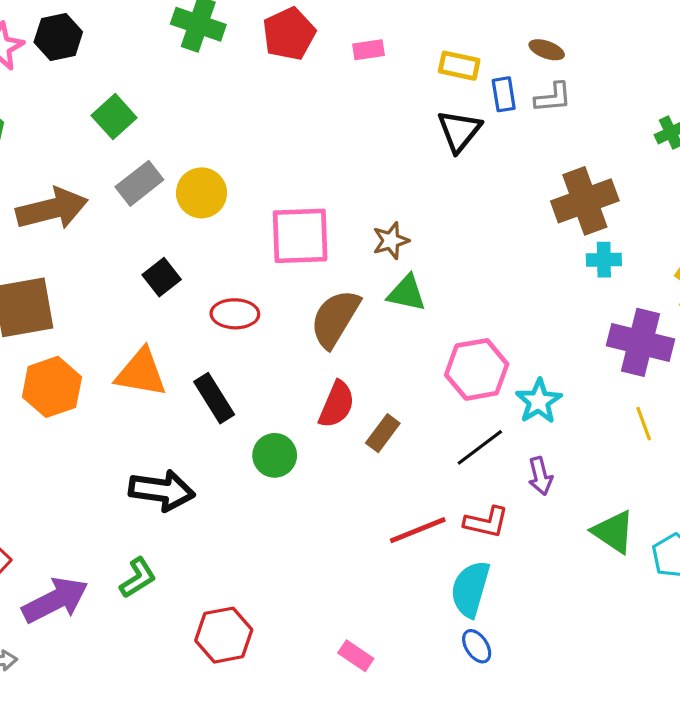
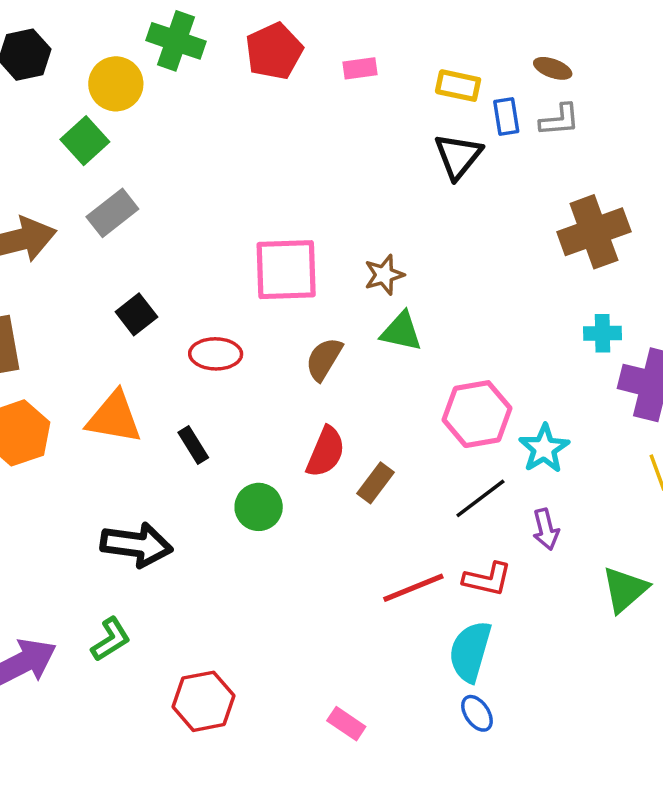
yellow circle: (201, 193) -> (116, 84), moved
cyan cross: (604, 260) -> (603, 333), moved
brown semicircle: (335, 319) -> (324, 359), size x0.7
black rectangle: (214, 398) -> (193, 445), size x0.7
green triangle: (613, 532) -> (625, 589), turned 45

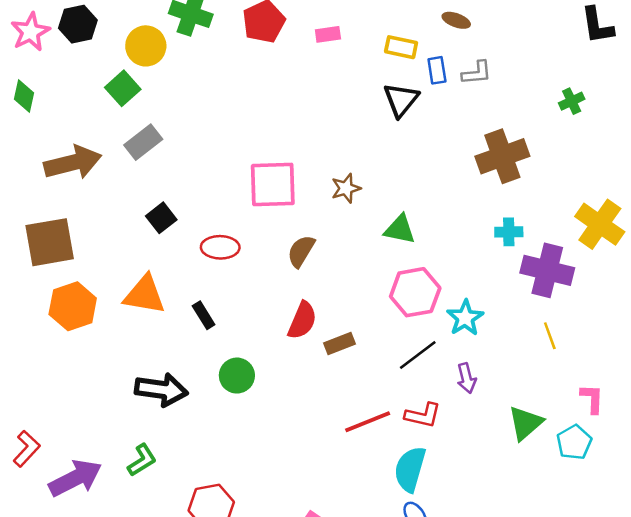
brown ellipse: (553, 68) -> (456, 20), moved
green triangle: (401, 332) -> (400, 229), moved
brown rectangle: (376, 483) -> (339, 343), turned 32
green circle: (259, 507) -> (237, 376), moved

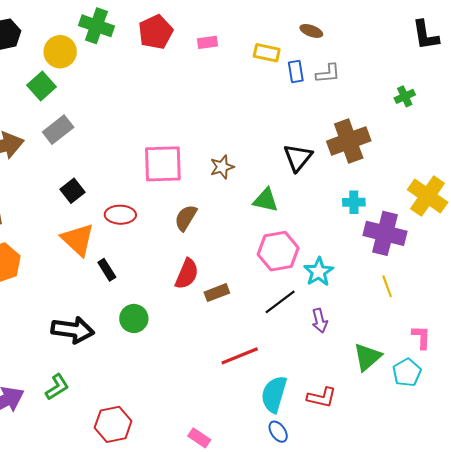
black triangle: (401, 100) -> (298, 158), moved
orange triangle: (145, 295) -> (78, 240), moved, turned 33
red L-shape: (423, 415) -> (322, 397), moved

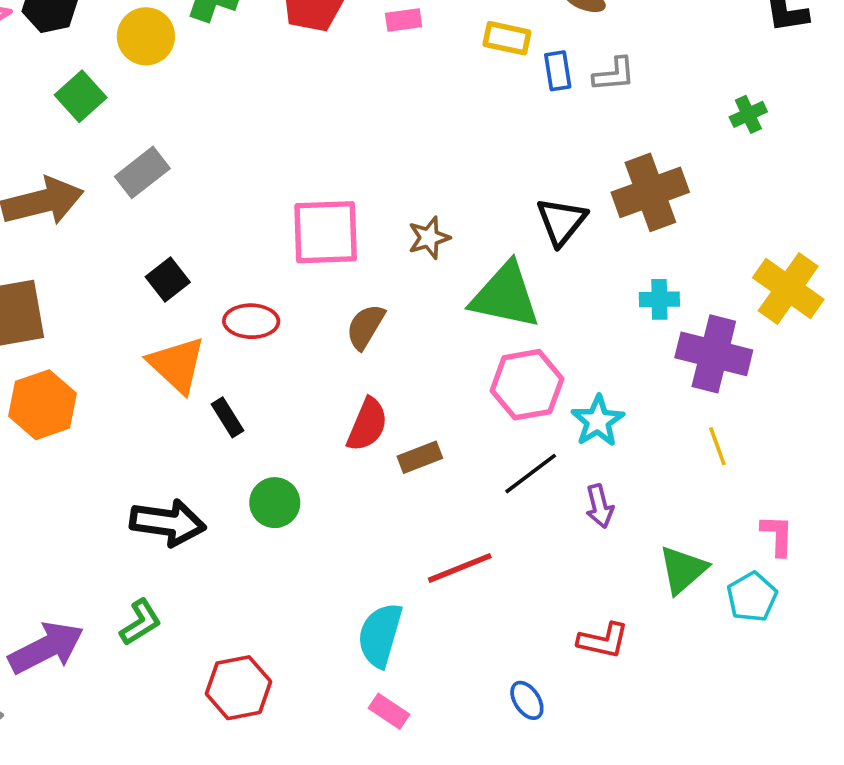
green square: (41, 86) -> (81, 96), moved
green triangle: (266, 200) -> (505, 296), size x1.6
cyan semicircle: (274, 394) -> (380, 635), moved

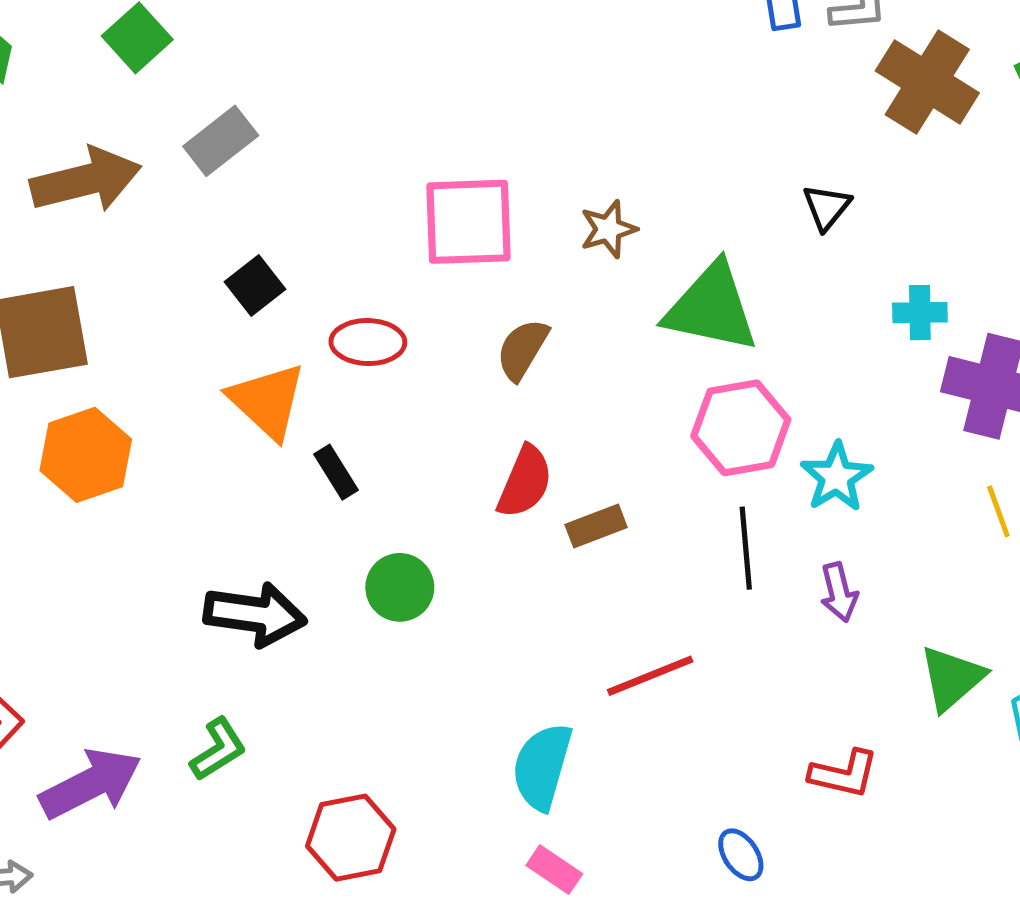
brown cross: (650, 192) -> (927, 82), moved, turned -38
black triangle: (561, 221) -> (827, 207), moved, size x0.7
black line: (531, 474) -> (746, 548), turned -58

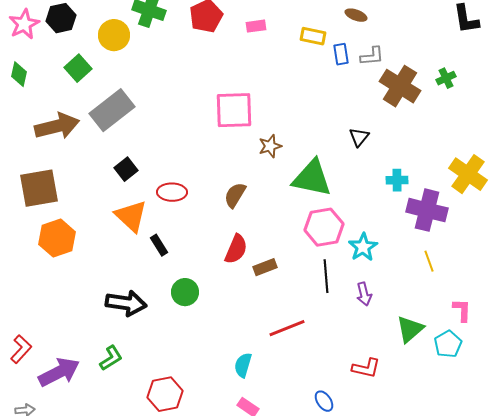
gray rectangle: (221, 141) -> (112, 110), size x1.5
pink square: (468, 222) -> (234, 110), moved
cyan semicircle: (542, 766) -> (243, 365), size x0.7

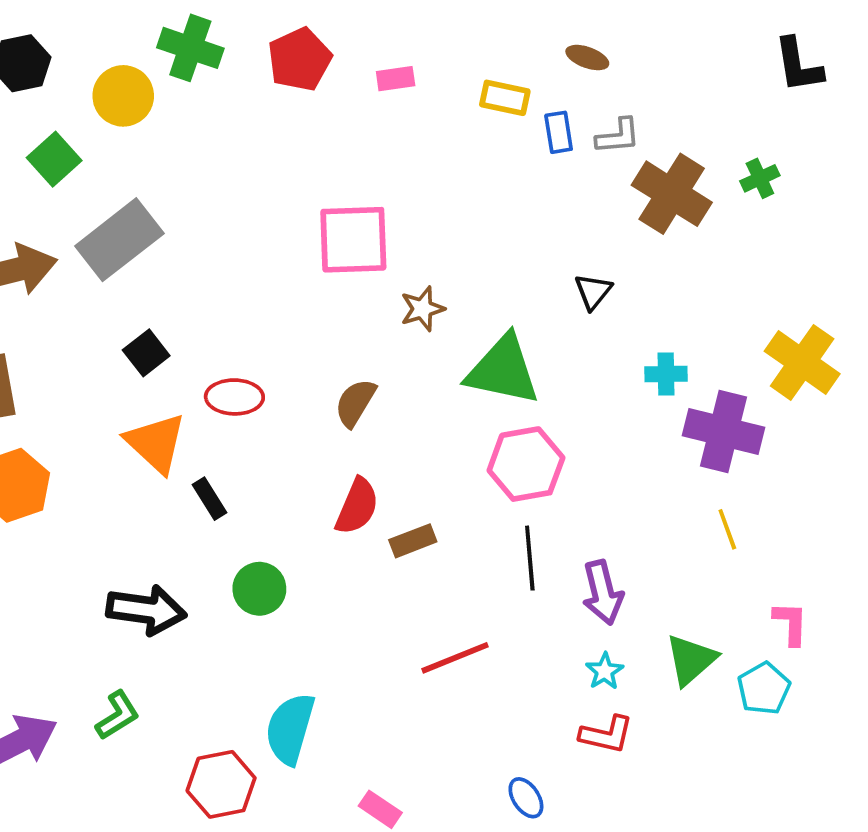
cyan star: (363, 247) -> (605, 671), moved, size x0.7
purple arrow: (364, 294) -> (603, 593), size x1.4
cyan semicircle: (243, 365) -> (290, 729), moved, size x1.5

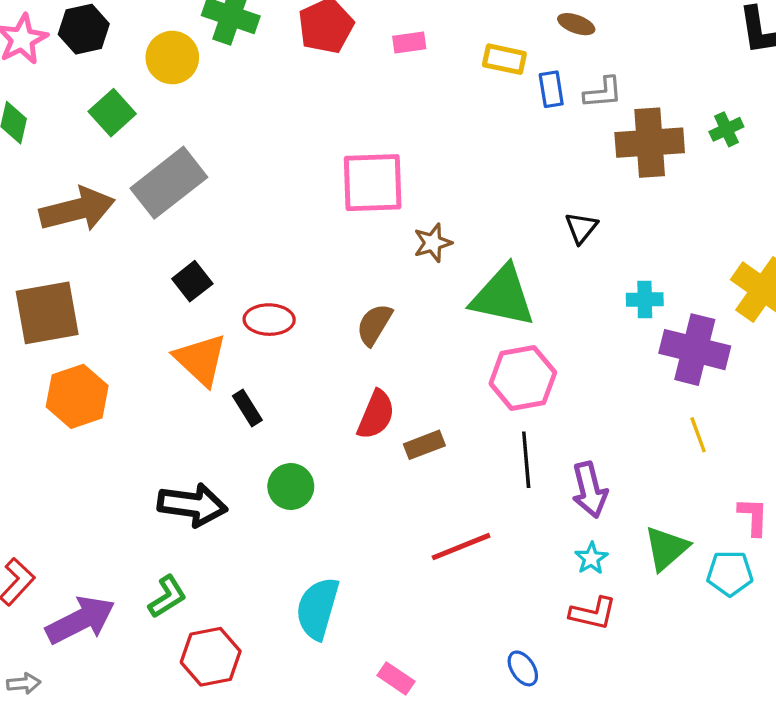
brown cross: (672, 194) -> (650, 143), turned -36
cyan pentagon: (764, 688) -> (730, 573), turned 30
red hexagon: (221, 784) -> (211, 657), moved

